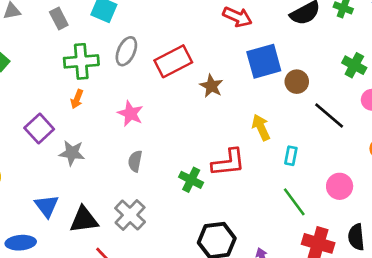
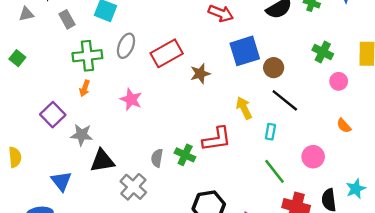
brown star: (211, 86) -> (200, 74), turned 30
black line: (329, 115) -> (285, 100), moved
gray semicircle: (135, 161) -> (157, 158), moved
black triangle: (84, 220) -> (102, 161), moved

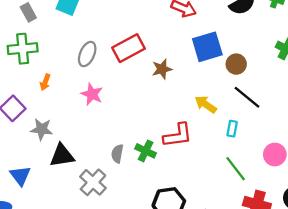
gray ellipse: (126, 46) -> (87, 54), moved
green cross: (87, 56) -> (23, 49), moved
yellow arrow: (244, 108) -> (206, 104), turned -30

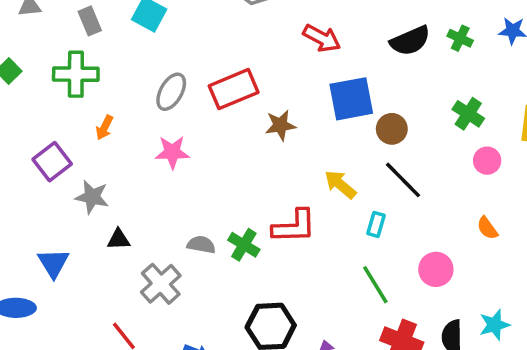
pink star: (92, 94) -> (172, 152), turned -30
gray semicircle: (117, 154) -> (201, 245), turned 84
black triangle: (62, 156) -> (119, 239), size x0.6

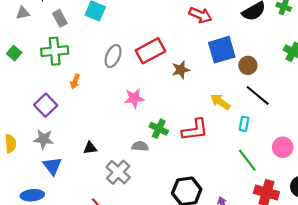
pink star: (172, 152) -> (134, 98), moved
gray star: (92, 197) -> (44, 139), moved
green cross: (244, 245) -> (159, 129), moved

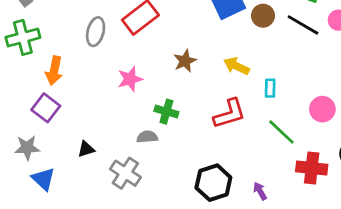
brown star: (181, 70) -> (185, 61), moved
orange arrow: (75, 82) -> (54, 71), size x1.5
black line: (258, 95) -> (303, 25), moved
purple square: (46, 105) -> (46, 108), moved
red L-shape: (195, 130) -> (230, 114), moved

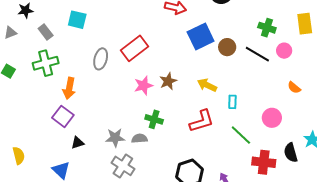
pink star: (130, 79) -> (143, 85), moved
gray star: (27, 148) -> (115, 138), moved
black triangle: (86, 149) -> (77, 143), moved

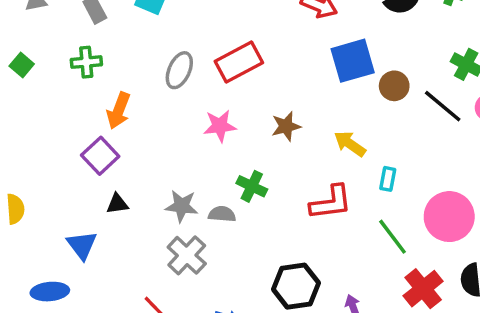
green cross: (46, 63) -> (86, 62), size x0.7
pink star: (143, 85) -> (220, 126), moved
pink circle: (272, 118) -> (449, 217), size x1.5
red cross: (264, 162) -> (423, 289), turned 35

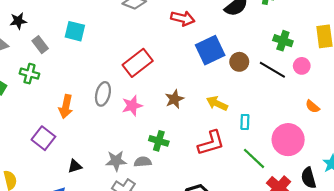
green cross: (86, 62) -> (29, 74), moved, turned 30
gray ellipse: (179, 70) -> (103, 94), moved
purple square: (100, 156) -> (43, 138), moved

